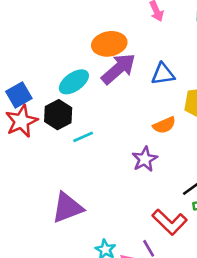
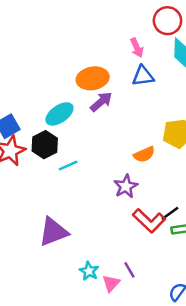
purple arrow: (118, 69) -> (101, 102), size x0.7
blue triangle: (163, 74) -> (143, 76), moved
red L-shape: (170, 222) -> (149, 221), moved

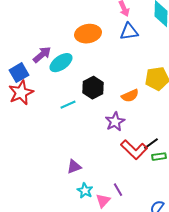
purple arrow: (101, 102) -> (42, 55), moved
black hexagon: (45, 145) -> (93, 88), moved
purple triangle: (53, 232) -> (74, 167), moved, size x0.6

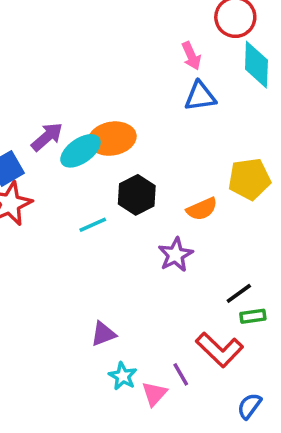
orange ellipse: (88, 34) -> (112, 139), moved
red L-shape: (134, 150) -> (219, 350), moved

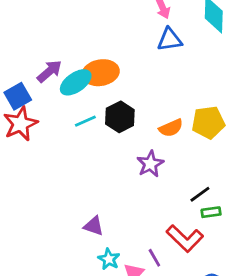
yellow pentagon: (249, 179) -> (208, 122), moved
cyan line: (93, 225) -> (85, 121), moved
purple triangle: (103, 334) -> (94, 226), turned 40

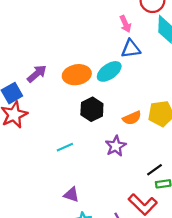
cyan ellipse: (76, 82) -> (109, 71), moved
cyan line: (85, 121) -> (65, 147), moved

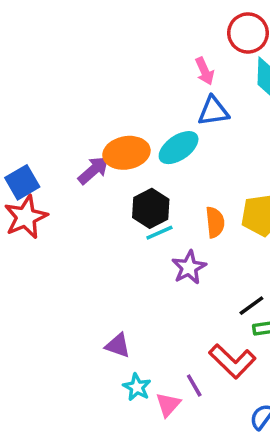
purple arrow: (37, 74) -> (93, 170), moved
orange semicircle: (132, 118) -> (215, 222), turned -72
cyan line: (65, 147) -> (159, 233), moved

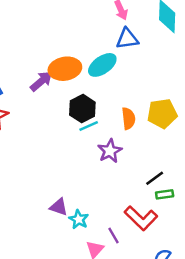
cyan star: (137, 387) -> (79, 219), moved

